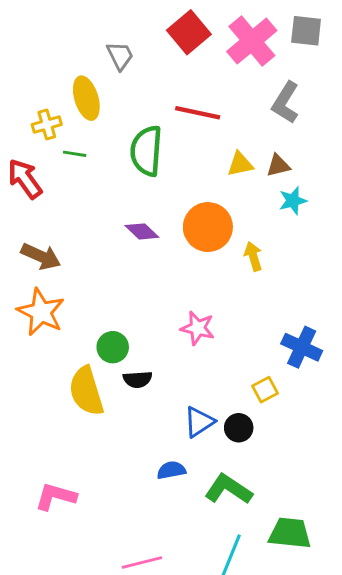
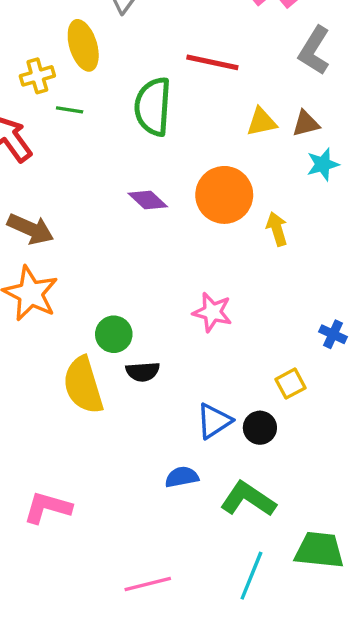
blue cross: (302, 347) -> (333, 334), size x0.6

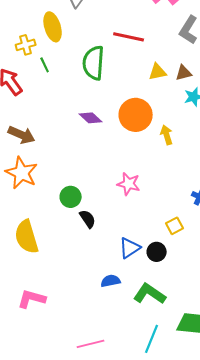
green line: (70, 110) -> (45, 65), turned 56
black semicircle: (143, 372) -> (88, 219), turned -120
yellow semicircle: (83, 385) -> (27, 237), moved

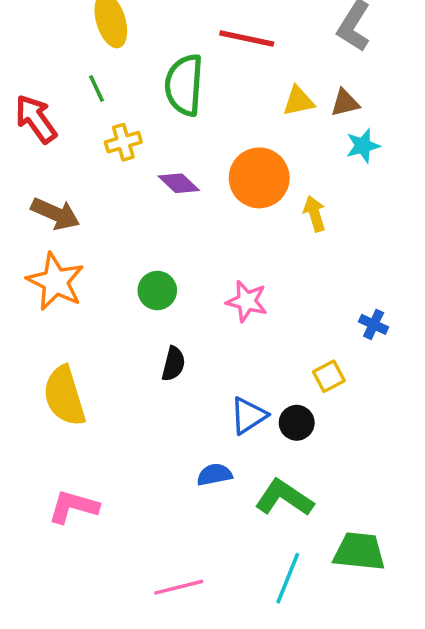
yellow cross: (26, 45) -> (123, 142), moved
green circle: (71, 197) -> (157, 290), moved
black semicircle: (88, 219) -> (173, 364), turned 48

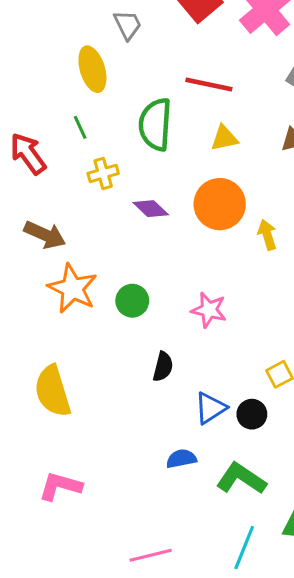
yellow triangle: (298, 101) -> (224, 138), moved
orange star: (55, 282) -> (72, 288), moved
black semicircle: (173, 364) -> (163, 367), moved

